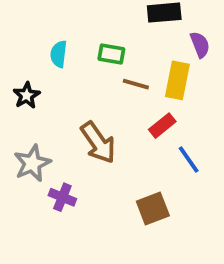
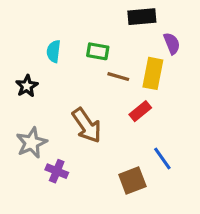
blue line: (189, 160) -> (162, 158), moved

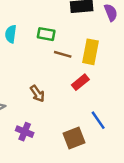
purple semicircle: (172, 43) -> (111, 13), moved
brown arrow: (87, 125) -> (37, 94), size x0.6
purple cross: (57, 171) -> (25, 132), moved

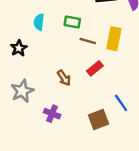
red rectangle: (80, 82) -> (95, 68), moved

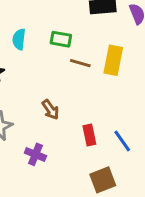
red rectangle: (95, 68) -> (89, 135), moved, turned -63
brown square: (98, 120) -> (103, 180), moved

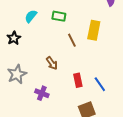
cyan semicircle: (19, 39) -> (31, 16), turned 32
brown line: (80, 63) -> (72, 40), moved, turned 48

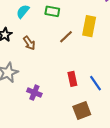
brown line: (72, 40) -> (66, 37), turned 72
brown arrow: (52, 63) -> (29, 43), moved

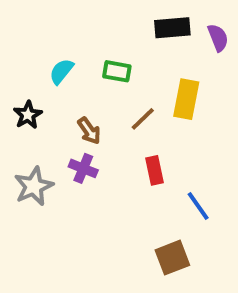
brown arrow: (29, 43) -> (89, 131), moved
red rectangle: (72, 79) -> (155, 170), moved
purple cross: (34, 93) -> (83, 168), moved

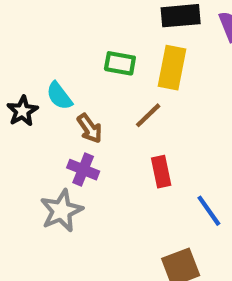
cyan semicircle: (61, 71) -> (59, 96), moved, turned -76
yellow rectangle: (186, 99) -> (172, 68), moved
gray star: (34, 186) -> (61, 211), moved

